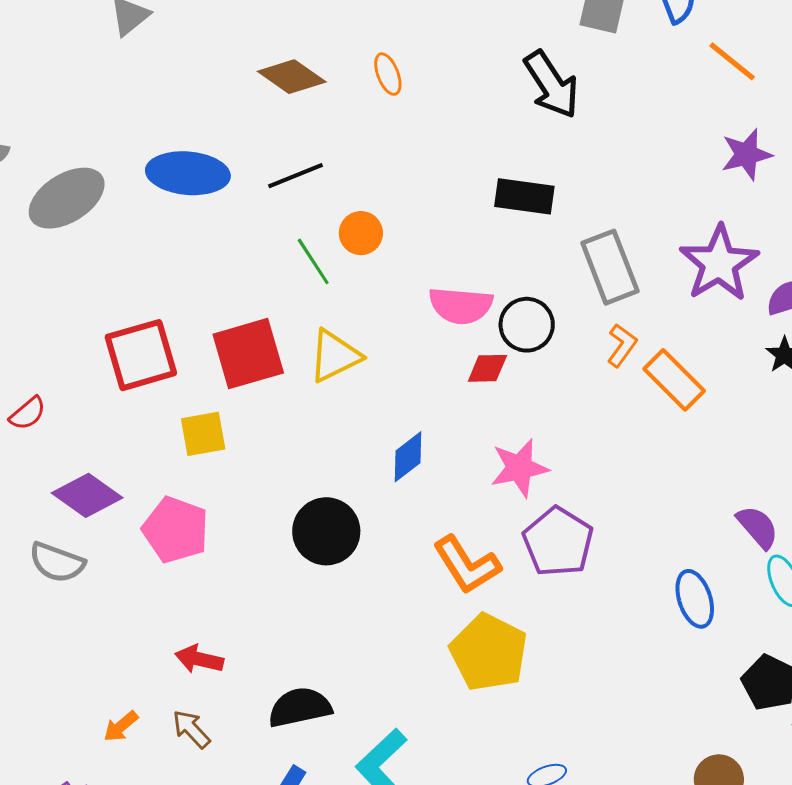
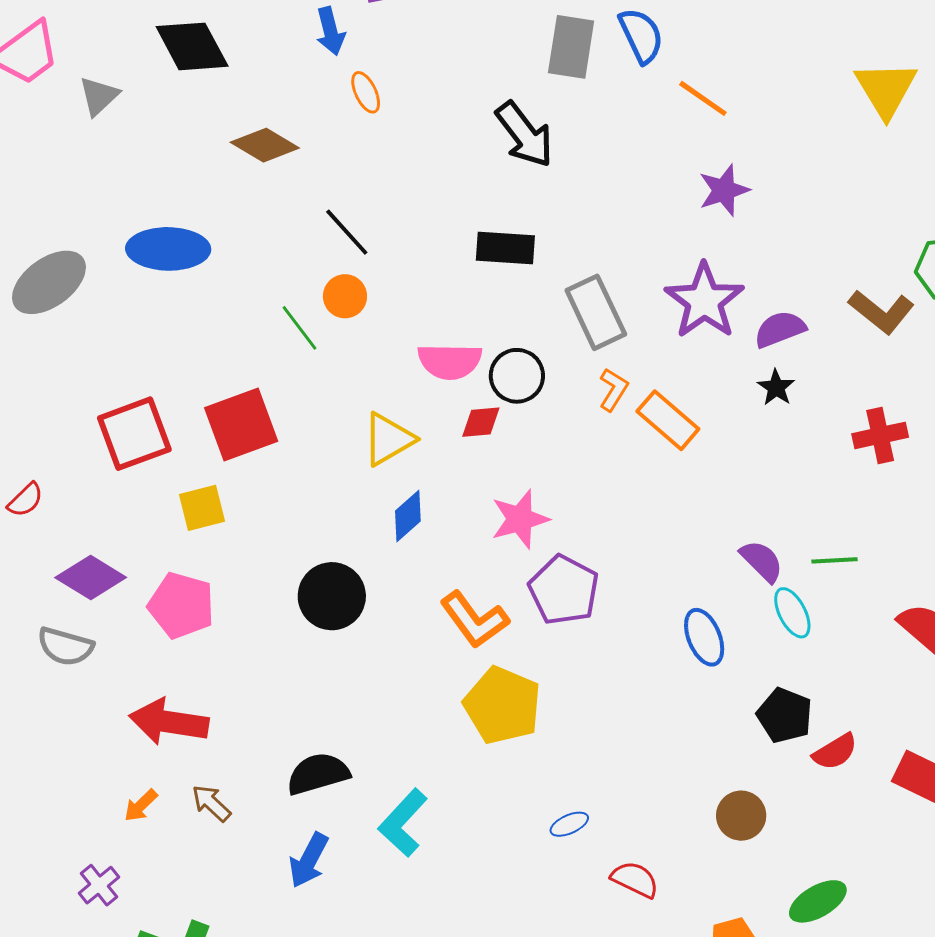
orange ellipse: (388, 74) -> (366, 92), moved
black line: (296, 176) -> (347, 232), moved, turned 74
yellow triangle: (335, 356) -> (388, 439), moved
red arrow: (199, 659) -> (169, 722), moved, size x1.6

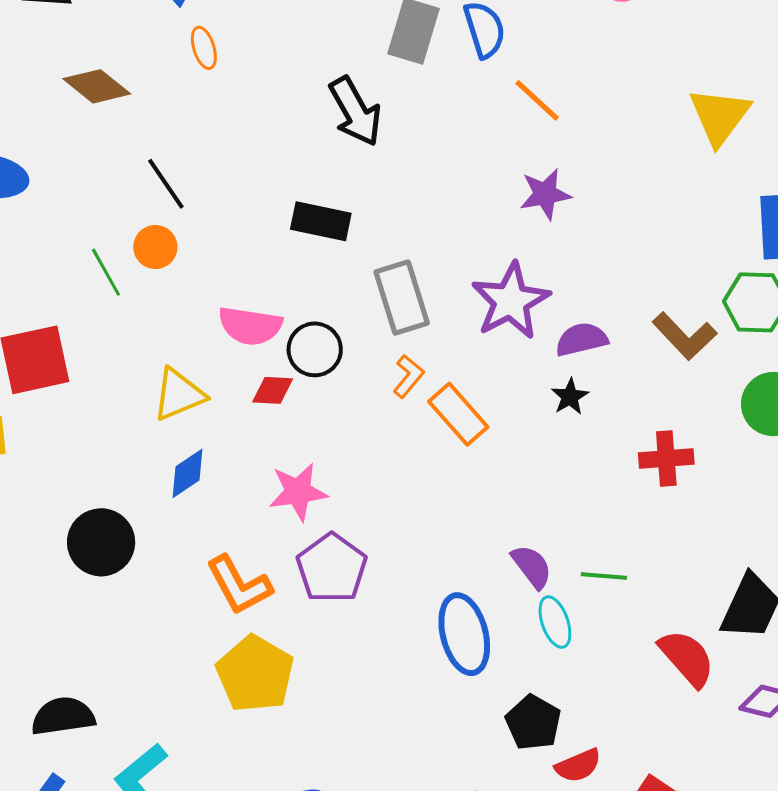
blue ellipse: (704, 637) -> (464, 634), size x1.4

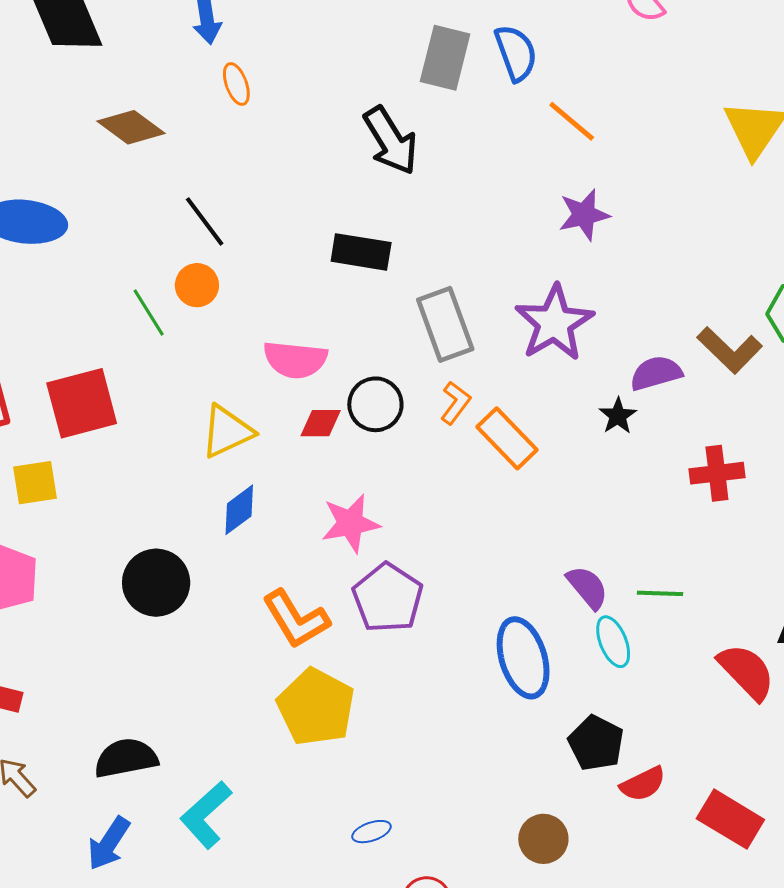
purple semicircle: (582, 339) -> (656, 373), moved
black circle: (315, 349) -> (375, 404), moved

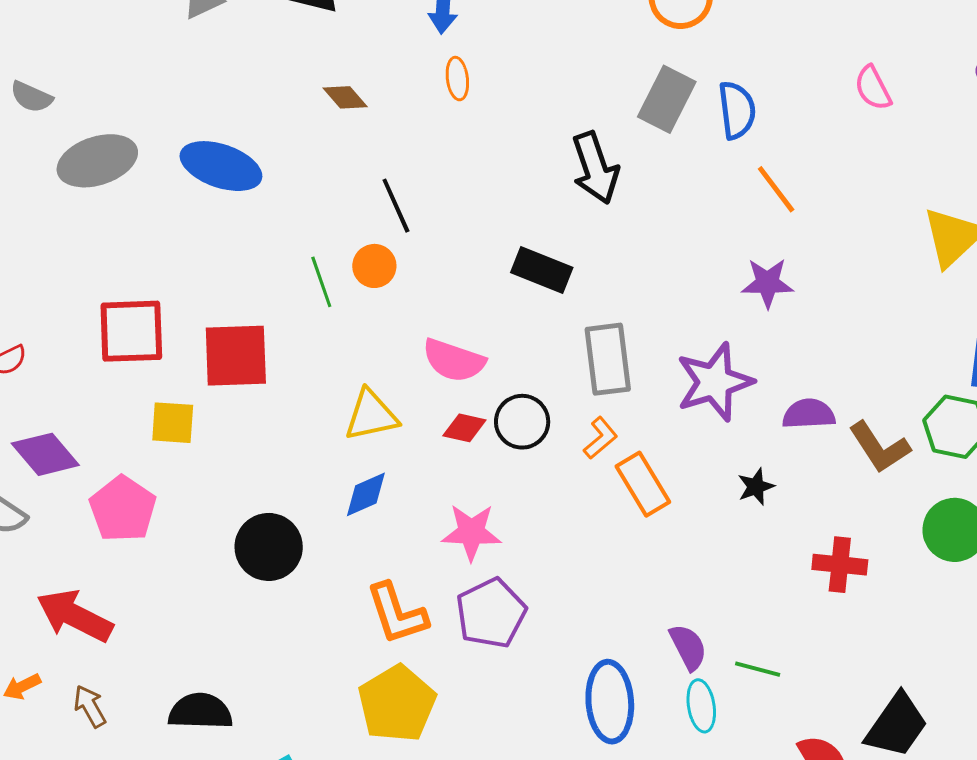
brown diamond: (131, 127) -> (345, 97), size x0.7
purple semicircle: (656, 373) -> (809, 414), moved

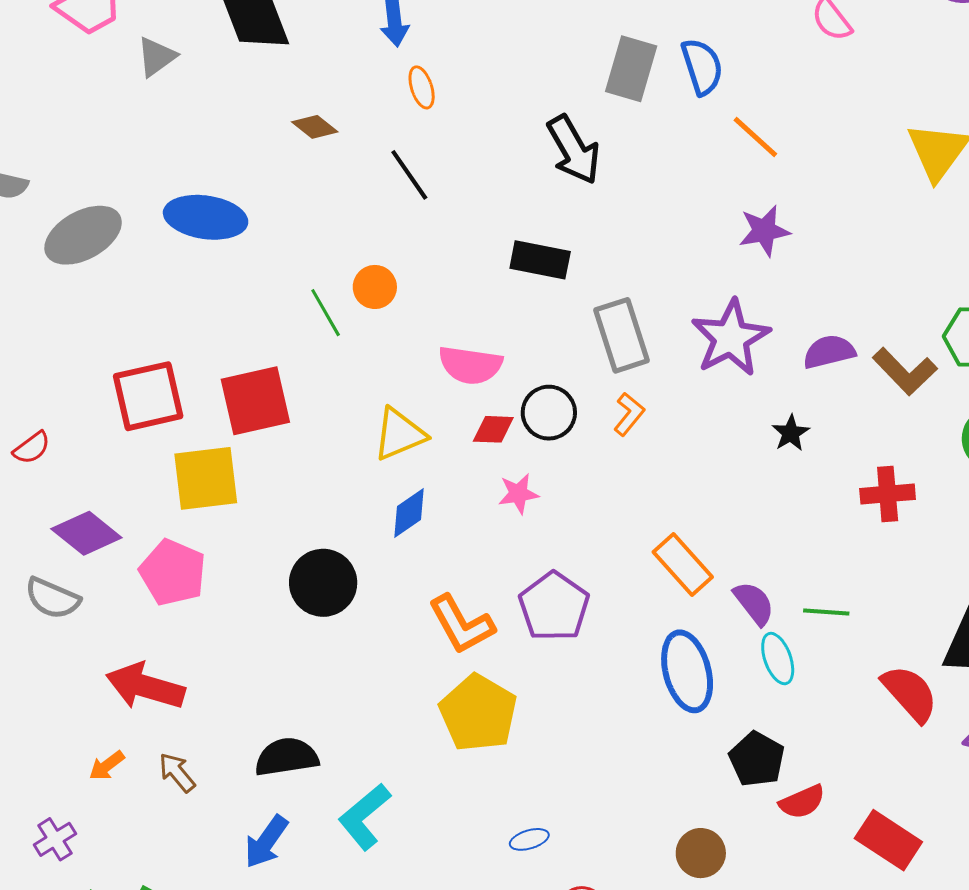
black line: (396, 206) -> (409, 175), moved
yellow square: (173, 423) -> (206, 478), size x1.5
orange rectangle: (643, 484) -> (683, 564), moved
pink star: (471, 532) -> (518, 494), moved, size x0.7

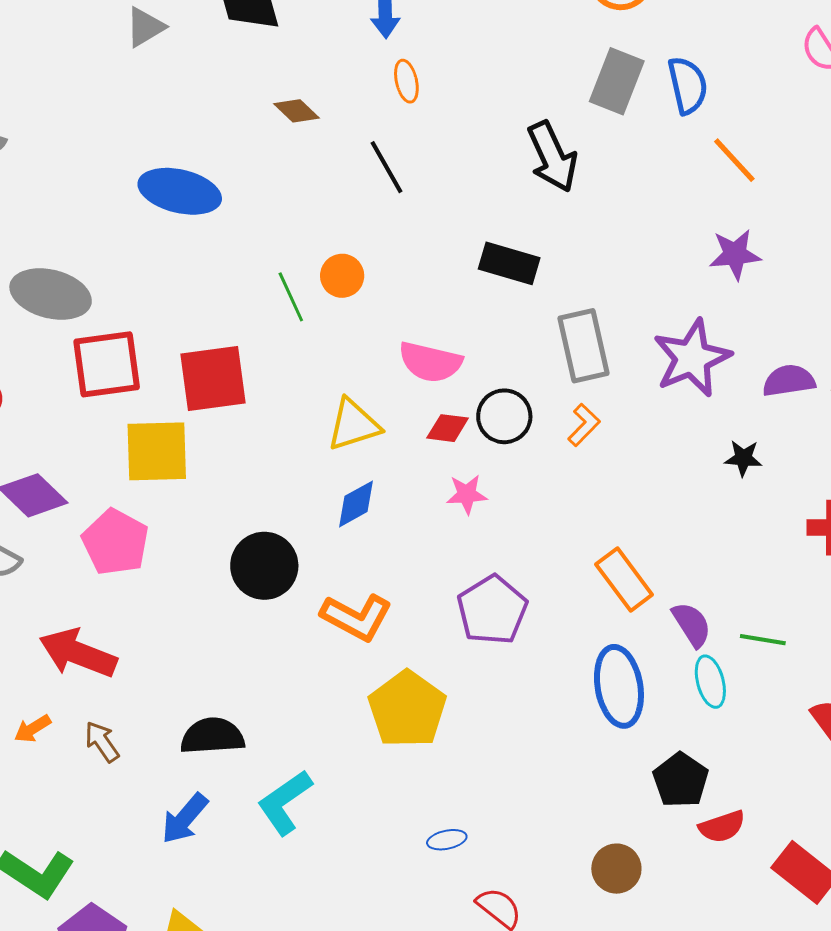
gray ellipse: (83, 235) -> (51, 294), moved, turned 38
black star: (791, 433) -> (743, 458), turned 30
orange L-shape: (461, 624) -> (356, 617), moved, turned -38

